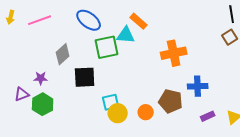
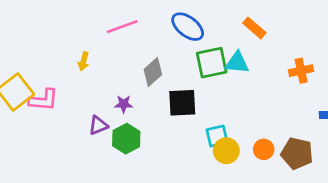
yellow arrow: (11, 17) -> (84, 61), moved
cyan triangle: (126, 35) -> (237, 63), moved
orange cross: (174, 53) -> (301, 71), size x0.7
brown pentagon: (171, 101) -> (297, 153), moved

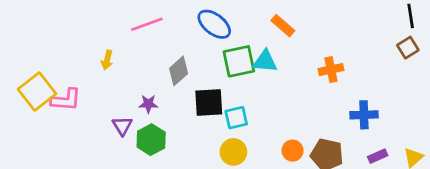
purple triangle: (98, 125) -> (122, 126), turned -40
cyan square: (217, 136) -> (236, 118), moved
yellow circle: (226, 151) -> (233, 152), moved

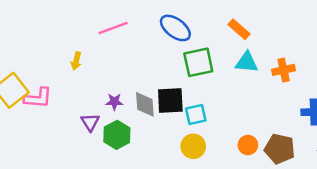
cyan triangle: (265, 61) -> (247, 62), moved
gray diamond: (179, 71) -> (145, 104), moved, turned -52

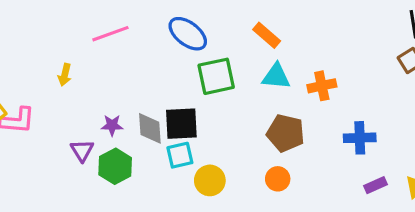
cyan square: (196, 114) -> (180, 155), moved
brown pentagon: (280, 149) -> (286, 133), moved

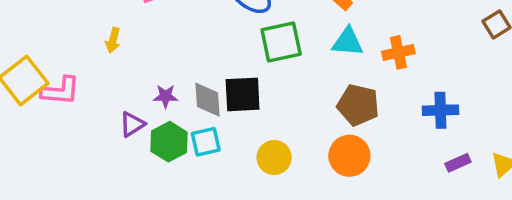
purple triangle: (82, 150) -> (132, 124), turned 30
cyan square: (180, 155) -> (206, 142), moved
orange circle: (278, 179) -> (349, 156), size x1.5

